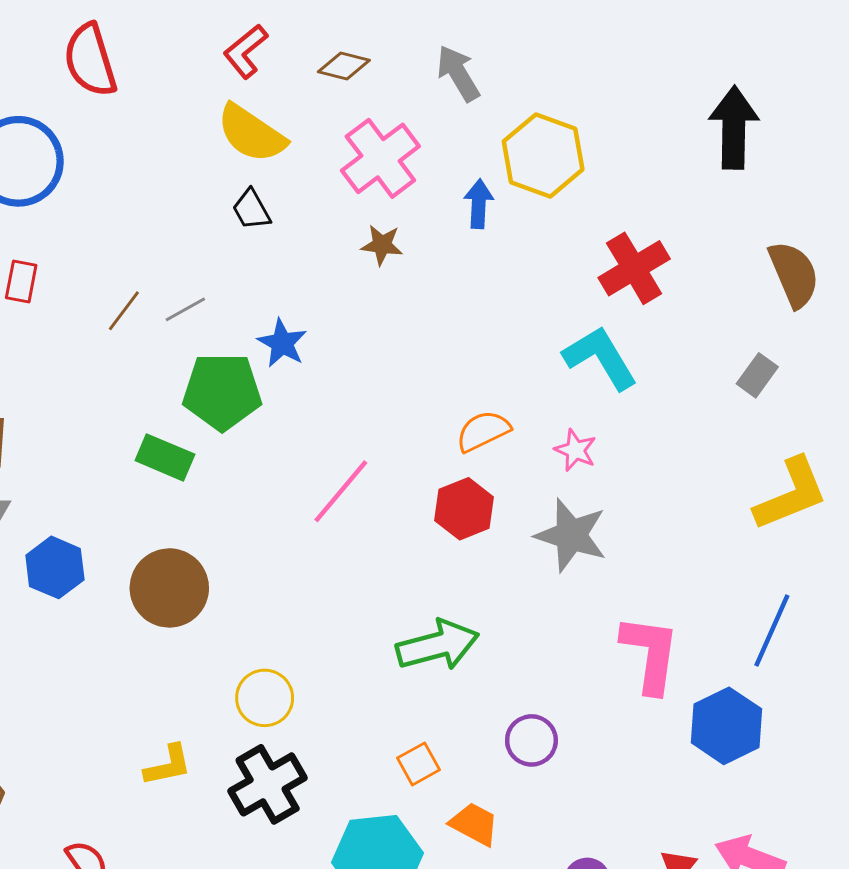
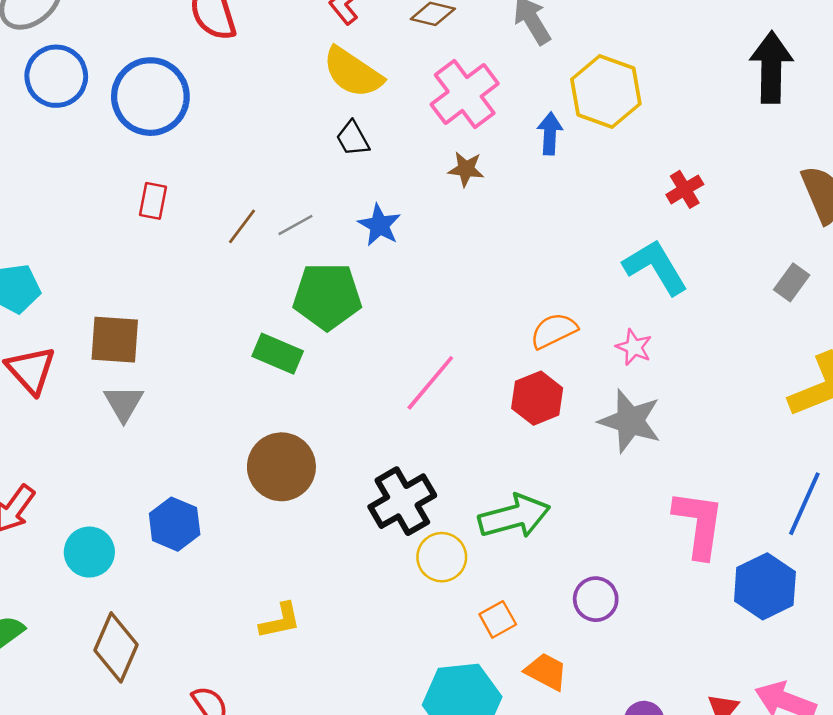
red cross: (634, 268) -> (685, 189), size x0.6
blue star: (282, 343) -> (379, 225), moved
blue hexagon: (55, 567) -> (175, 524), moved
yellow circle: (265, 698) -> (442, 557), moved
black cross: (268, 784) -> (402, 501), moved

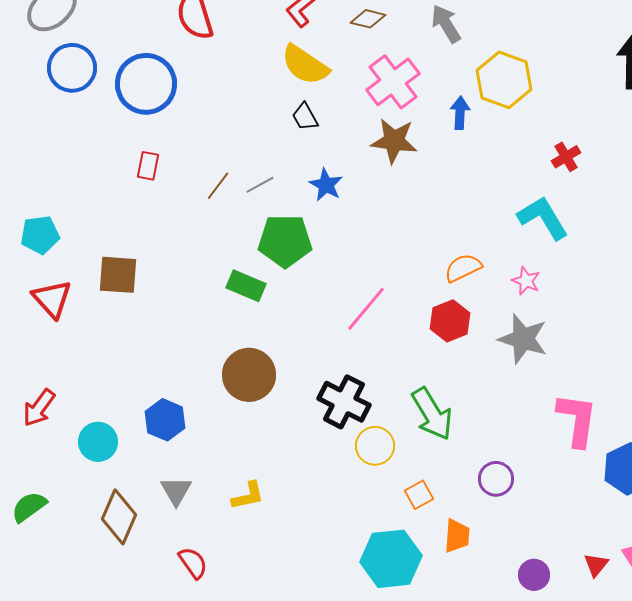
brown star: (466, 169) -> (394, 141), size x1.6
gray triangle: (124, 403) -> (176, 491), moved
black cross: (402, 501) -> (344, 402), turned -33
green arrow: (514, 516) -> (432, 414), turned 74
orange trapezoid: (546, 672) -> (457, 536), turned 66

